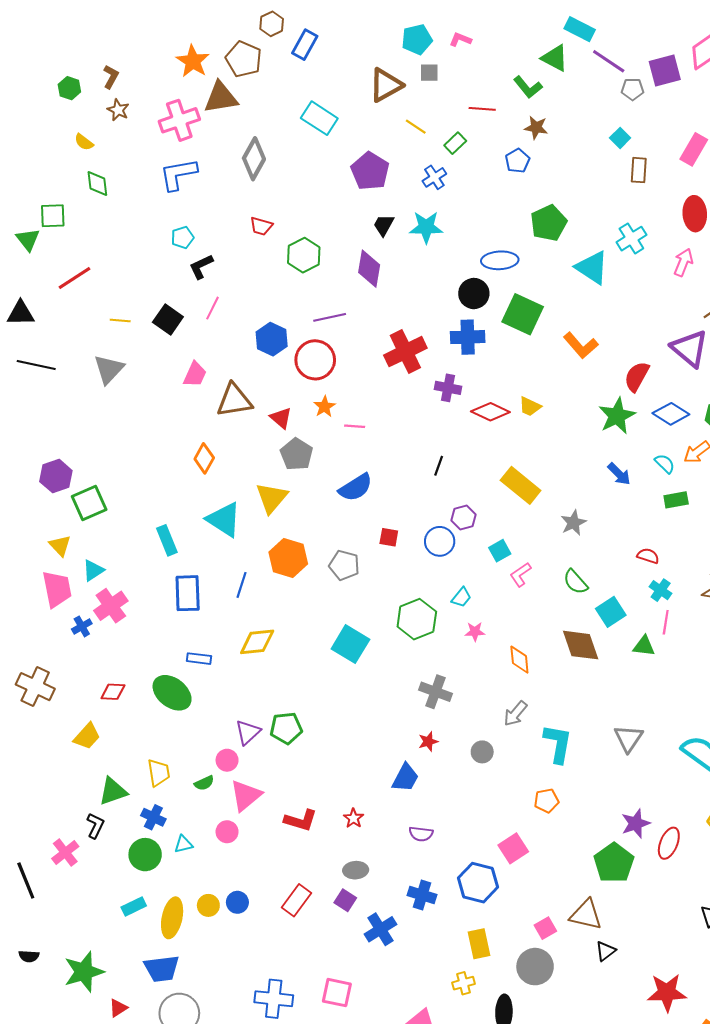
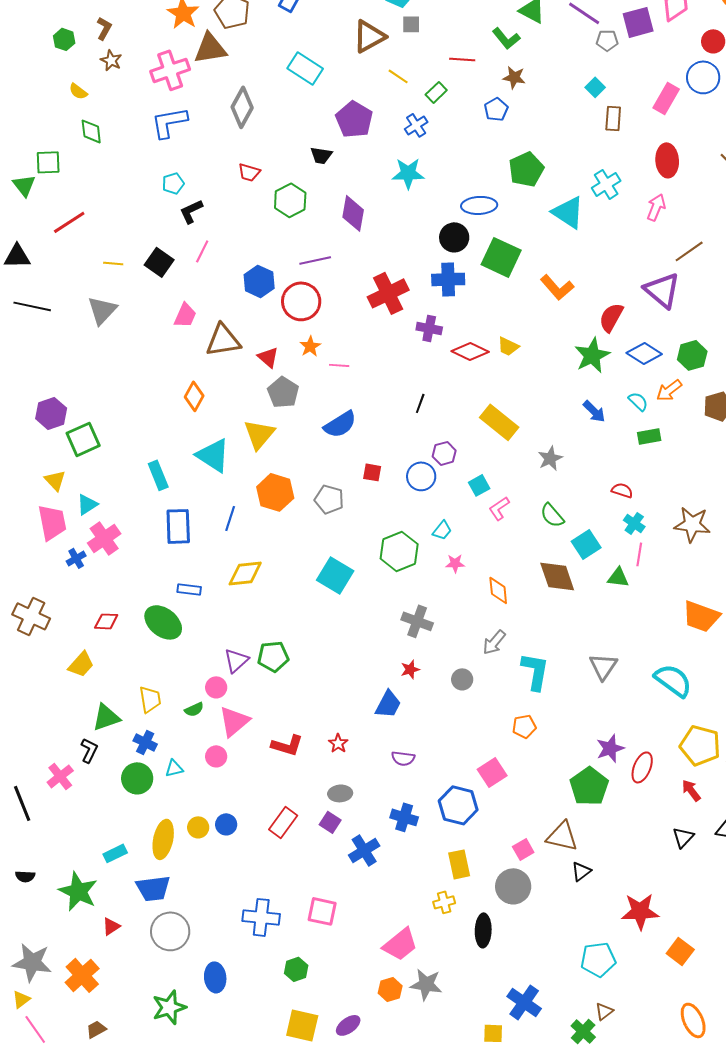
black trapezoid: (384, 225) -> (321, 155), moved, turned -110
cyan rectangle: (134, 906) -> (115, 853), moved
green star: (84, 972) -> (78, 891), turned -30

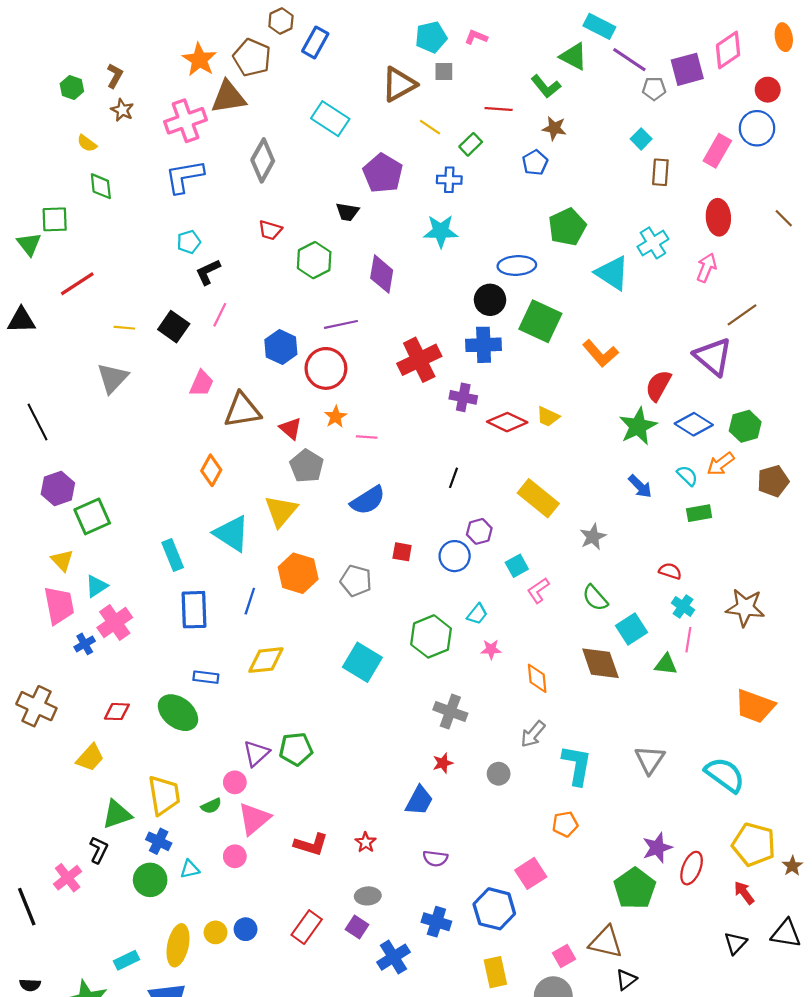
blue cross: (416, 125) -> (449, 180), turned 35
black line: (32, 306) -> (38, 422), moved, turned 51
yellow trapezoid: (150, 699) -> (164, 795), size x1.4

